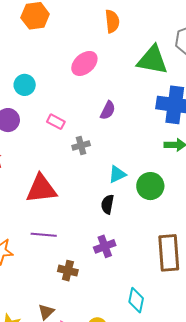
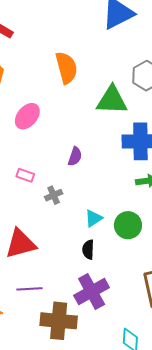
orange semicircle: (112, 21) -> (66, 68), size x1.4
pink ellipse: (84, 63) -> (27, 116), moved
purple cross: (105, 246) -> (92, 291), size x1.6
brown cross: (68, 271) -> (59, 321), size x1.8

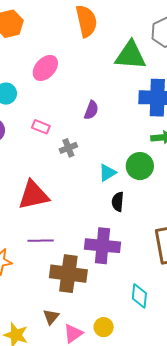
green circle: (128, 225) -> (140, 166), moved
black semicircle: (88, 250) -> (118, 202), moved
purple cross: (92, 291) -> (102, 246), turned 32

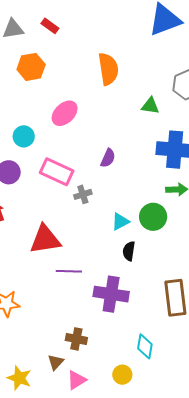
green triangle: (130, 55) -> (150, 106), size x0.6
pink rectangle: (41, 127) -> (57, 172), size x1.8
purple line: (41, 241) -> (69, 271), moved
brown cross: (68, 274) -> (76, 339), moved, size x0.6
yellow circle: (104, 327) -> (122, 375), moved

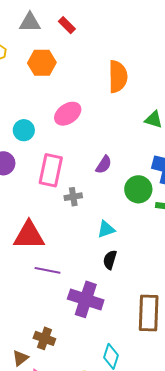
pink rectangle: (57, 172) -> (51, 170), turned 68
green circle: (153, 217) -> (138, 189), moved

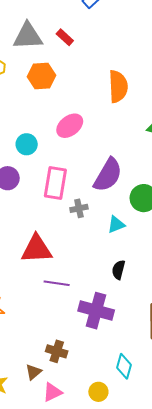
gray triangle: (30, 22) -> (28, 36), size x1.4
purple semicircle: (104, 165) -> (108, 175), size x1.8
cyan triangle: (106, 229) -> (116, 225), moved

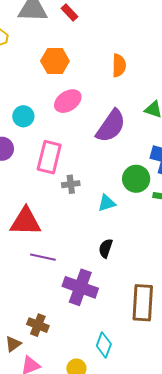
orange hexagon: (42, 76) -> (55, 61), moved
orange semicircle: (118, 86) -> (119, 65), size x0.7
purple semicircle: (108, 175) -> (111, 126), moved

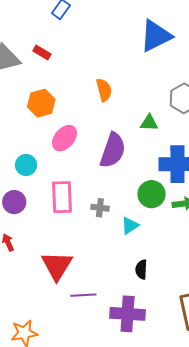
gray cross: (71, 184) -> (100, 208), moved, turned 30
red triangle: (25, 221) -> (57, 266), turned -44

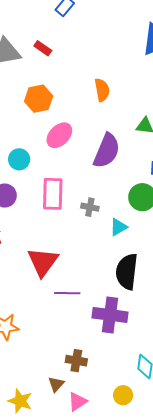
black semicircle: (141, 269) -> (127, 272), size x1.8

